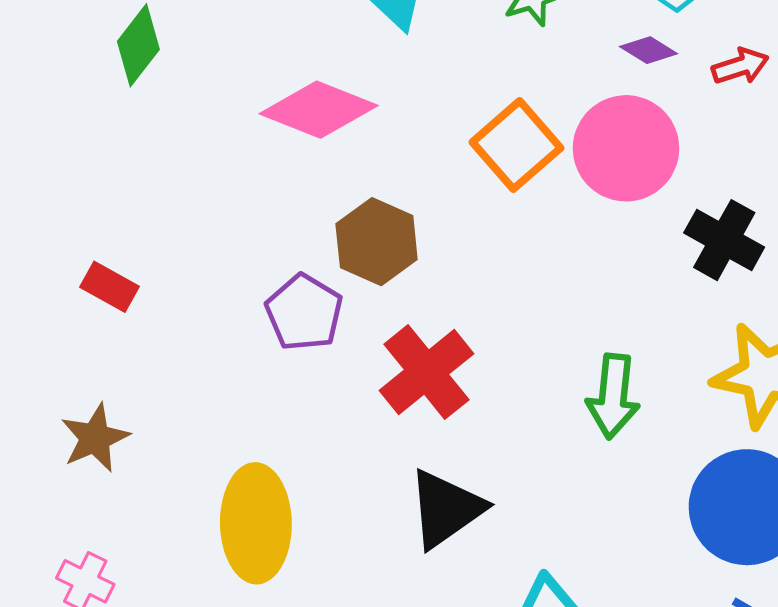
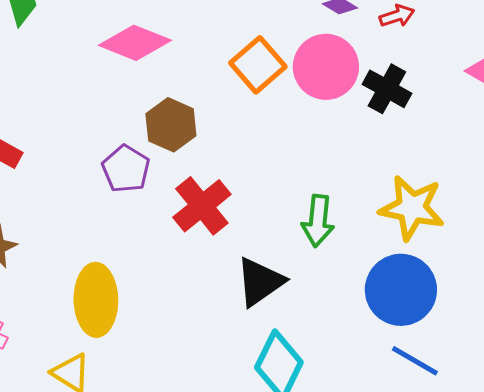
black cross: (724, 240) -> (387, 89), moved
black triangle: (446, 509) -> (260, 282), moved

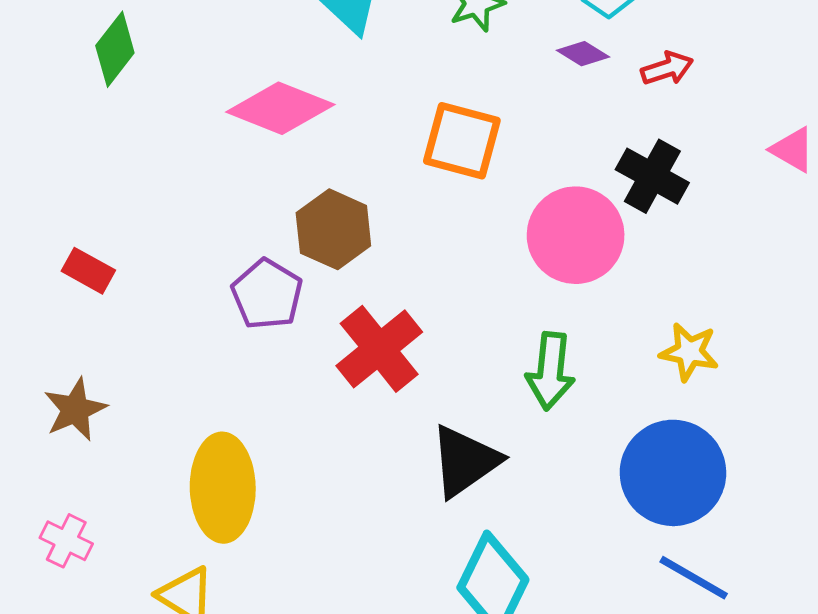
orange square: (258, 65) -> (462, 141), turned -34
pink circle: (326, 67) -> (576, 235), moved
yellow star: (412, 208) -> (689, 352), size x0.6

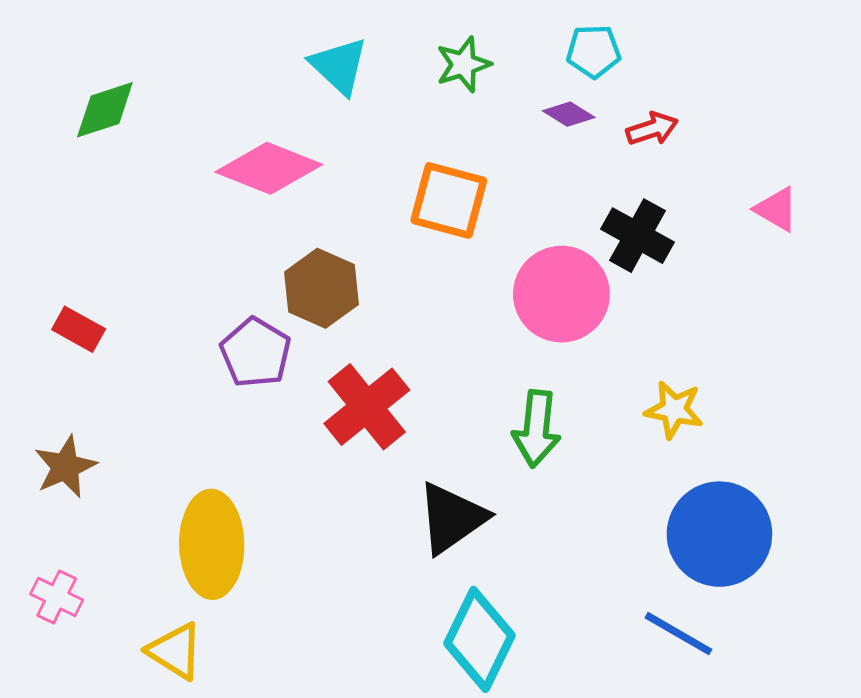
green diamond: (115, 49) -> (105, 110), turned 34
blue circle: (673, 473) -> (719, 534), moved

